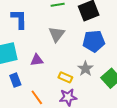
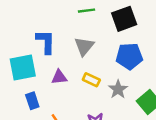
blue L-shape: (19, 19) -> (46, 42), moved
yellow rectangle: (65, 77) -> (91, 80), moved

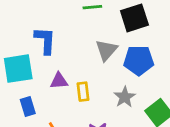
gray triangle: (84, 46) -> (106, 50), moved
yellow rectangle: (91, 80) -> (83, 92), moved, turned 56

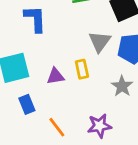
blue L-shape: (45, 41) -> (35, 19), moved
yellow rectangle: (83, 92) -> (82, 69), moved

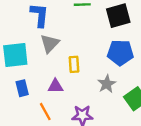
gray triangle: (100, 41) -> (50, 43), moved
purple triangle: (55, 76) -> (55, 86), moved

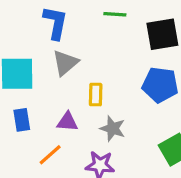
gray star: (107, 84) -> (113, 129), moved, turned -30
orange line: (45, 112) -> (50, 155), turned 72

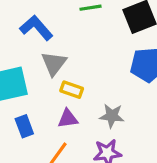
blue L-shape: (55, 23) -> (36, 28), turned -40
yellow rectangle: (96, 95) -> (72, 90), moved, turned -60

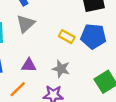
yellow rectangle: (72, 90) -> (67, 37), moved

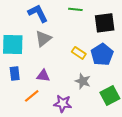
blue pentagon: (93, 36) -> (102, 55), turned 30
gray star: (61, 69) -> (83, 81), moved

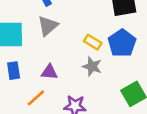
gray star: (83, 81) -> (92, 66), moved

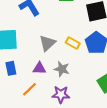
gray triangle: (48, 26) -> (47, 43), moved
gray star: (92, 66) -> (62, 69), moved

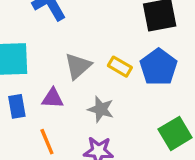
purple triangle: (39, 68) -> (53, 98), moved
orange line: (30, 89) -> (47, 142), turned -70

